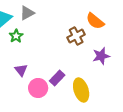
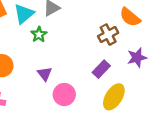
purple rectangle: (57, 78) -> (101, 69), moved
yellow ellipse: (81, 90) -> (114, 97), turned 50

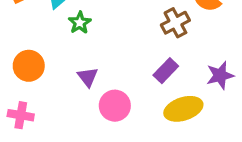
purple star: (137, 58) -> (220, 75), moved
yellow ellipse: (114, 97) -> (183, 109), turned 40

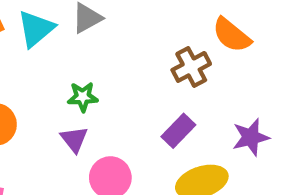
green star: (80, 23) -> (83, 97), moved, turned 30

